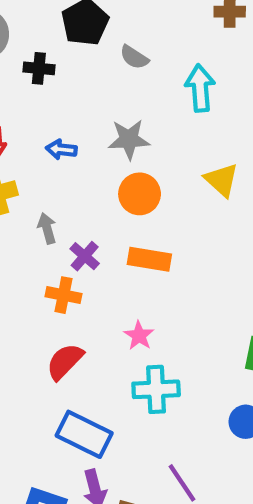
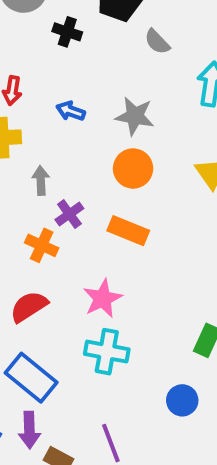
pink star: (139, 336) -> (103, 299), size x1.4

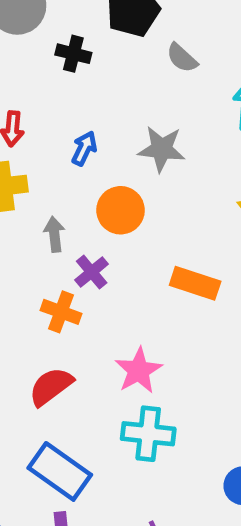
blue arrow: (71, 111) -> (84, 148), turned 100
orange circle: (133, 168) -> (121, 210), moved
orange rectangle: (128, 231) -> (195, 283), moved

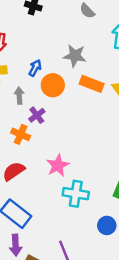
blue arrow: (84, 148) -> (35, 68), moved
orange rectangle: (195, 283) -> (92, 84), moved
cyan cross: (148, 434) -> (76, 194), moved

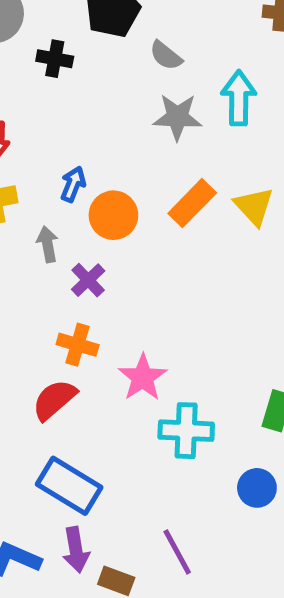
gray star: (75, 56) -> (177, 117), moved
orange rectangle: (92, 84) -> (192, 203), turned -60
orange cross: (21, 134) -> (78, 345), moved

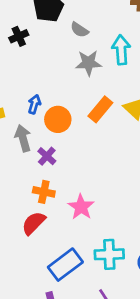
black cross: (55, 59) -> (19, 36), turned -30
gray arrow: (48, 244) -> (23, 138), size x1.4
cyan cross: (186, 431) -> (109, 254), moved
blue rectangle: (69, 486) -> (65, 265), moved, turned -64

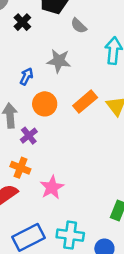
black cross: (19, 36) -> (22, 22), turned -30
gray star: (88, 63) -> (59, 61), moved
blue arrow: (34, 104) -> (26, 76), moved

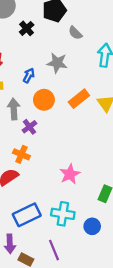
pink star: (52, 187) -> (70, 174), moved

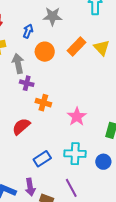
purple cross: (29, 127) -> (27, 83), moved, turned -32
orange cross: (21, 154) -> (43, 103), moved
blue rectangle: (27, 215) -> (42, 159), size x0.7

